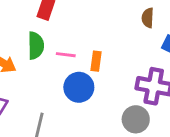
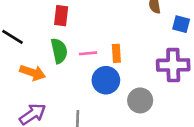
gray circle: (136, 119) -> (140, 100), moved

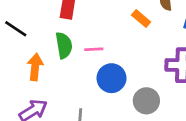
orange rectangle: (116, 53) -> (141, 19), moved, turned -48
orange arrow: (33, 73) -> (35, 67), turned -105

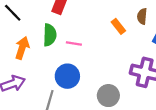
blue circle: (111, 78) -> (67, 76), moved

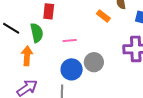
green semicircle: (50, 35) -> (37, 33), moved
gray circle: (108, 96) -> (94, 62), moved

